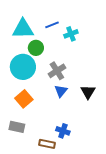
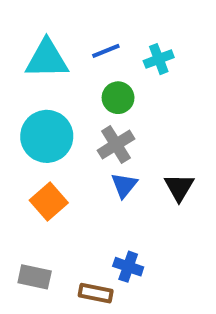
cyan cross: (71, 34) -> (159, 59), moved
green circle: (36, 48) -> (118, 98), moved
gray rectangle: (17, 127) -> (35, 277), moved

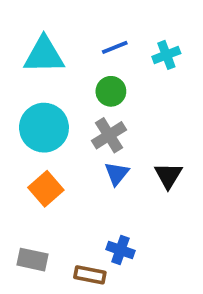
blue line: (106, 51) -> (115, 47), moved
cyan cross: (159, 59) -> (166, 55), moved

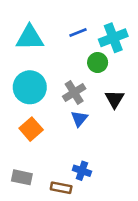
cyan cross: (166, 55) -> (113, 38), size x1.5
green circle: (111, 91) -> (98, 63), moved
black triangle: (168, 175) -> (115, 99), moved

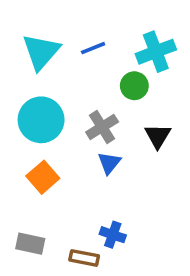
blue line: (78, 33) -> (93, 48), moved
cyan triangle: (30, 38) -> (41, 52), turned -48

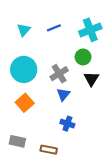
cyan triangle: (41, 52) -> (24, 30), size x0.6
green circle: (134, 86) -> (83, 57), moved
blue cross: (113, 235) -> (67, 124), moved

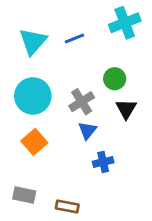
cyan triangle: (24, 30) -> (33, 41), size x1.5
cyan cross: (90, 30) -> (125, 23), moved
blue cross: (67, 124) -> (103, 162), moved, turned -32

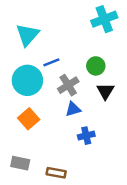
blue line: (74, 39) -> (51, 62), moved
blue triangle: (87, 130) -> (73, 109), turned 35

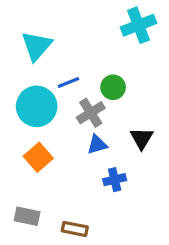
green circle: (96, 66) -> (113, 87), moved
black triangle: (105, 91) -> (142, 138), moved

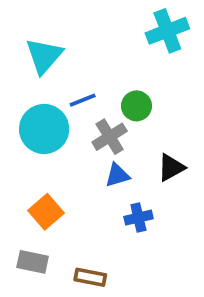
black triangle: (142, 138) -> (171, 168), turned 30
orange square: (38, 157) -> (46, 212), moved

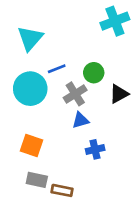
black triangle: (171, 168) -> (119, 94), moved
orange square: (46, 212) -> (32, 145), turned -30
gray rectangle: (33, 262) -> (37, 180), moved

